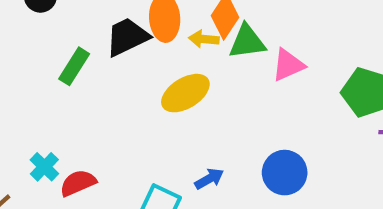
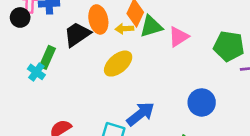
cyan cross: (44, 167) -> (36, 72), moved
blue circle: (285, 173) -> (202, 102), moved
blue arrow: (209, 179) -> (141, 114), size x1.6

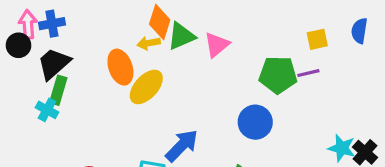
orange ellipse: (98, 19) -> (120, 67), moved
black trapezoid: (77, 34) -> (54, 64), moved
green pentagon: (229, 46) -> (278, 75), moved

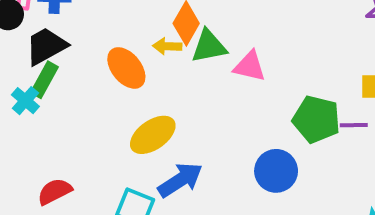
pink triangle: (217, 45) -> (250, 66), turned 40
orange ellipse: (120, 67) -> (126, 68), turned -32
yellow ellipse: (146, 87) -> (153, 135), moved

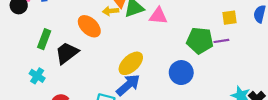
black trapezoid: (46, 46) -> (67, 53), moved
cyan cross: (25, 101) -> (37, 76), moved
yellow ellipse: (153, 135) -> (131, 63), moved

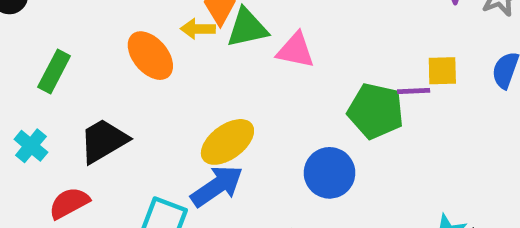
purple line: (221, 41) -> (414, 91), moved
black trapezoid: (67, 53) -> (104, 141), moved

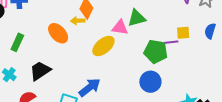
green triangle: (247, 28) -> (137, 18), moved
yellow ellipse: (227, 142) -> (103, 46), moved
blue circle: (330, 173) -> (150, 82), moved

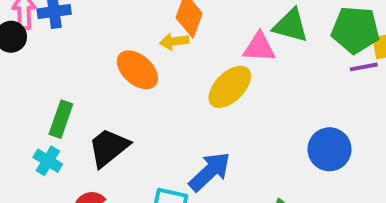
green triangle: (137, 18) -> (291, 25), turned 36
green rectangle: (17, 42) -> (61, 119), moved
green pentagon: (156, 52) -> (355, 30), moved

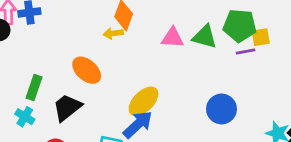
green triangle: (291, 25) -> (205, 37), moved
orange ellipse: (137, 70) -> (87, 70), moved
yellow ellipse: (230, 87) -> (144, 101), moved

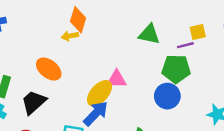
green pentagon: (240, 26) -> (176, 69), moved
pink triangle: (172, 38) -> (117, 79), moved

